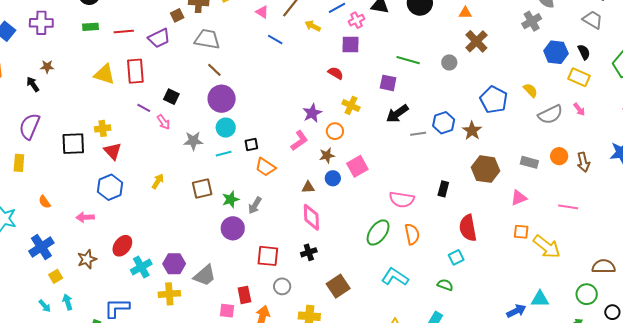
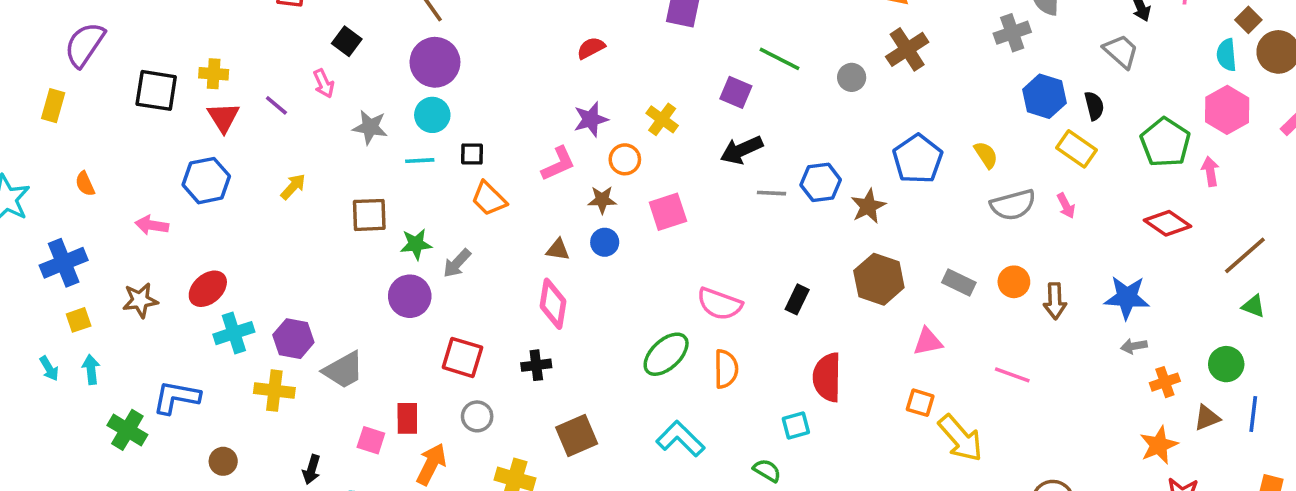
red semicircle: (336, 73) -> (591, 48), moved, turned -70
purple line: (144, 108) -> (276, 105), moved
pink square: (357, 166) -> (668, 212), moved

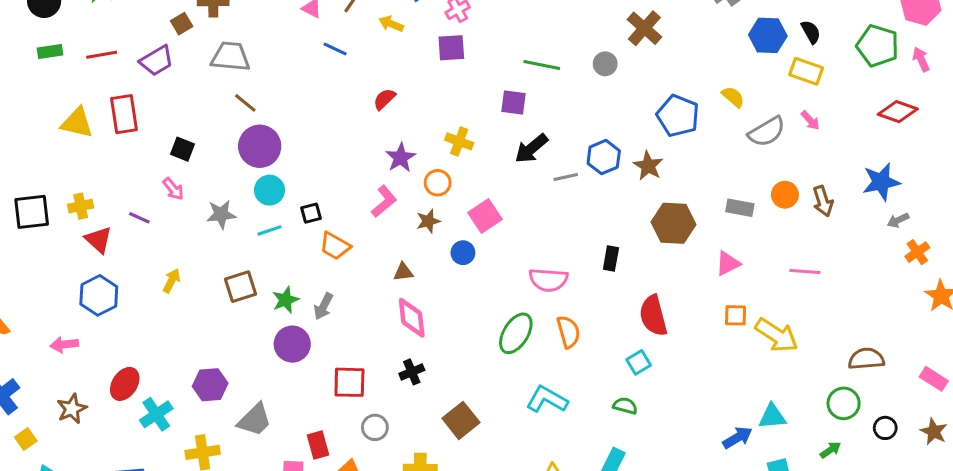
black square: (156, 90) -> (32, 212), moved
blue circle: (605, 242) -> (463, 253), moved
purple hexagon: (293, 339) -> (210, 385), moved
orange cross: (1165, 382) -> (917, 252), moved

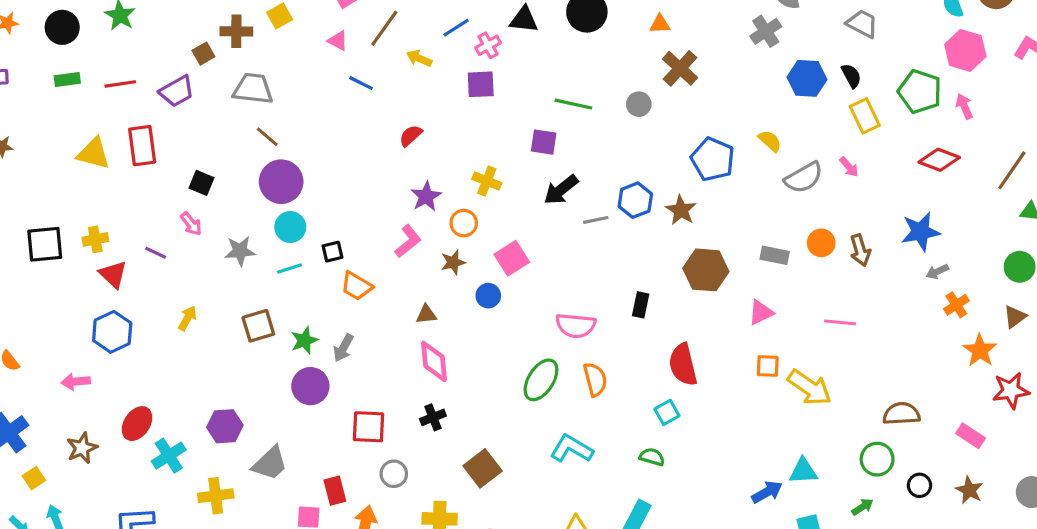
yellow rectangle: (806, 71) -> (865, 116), moved, turned 44

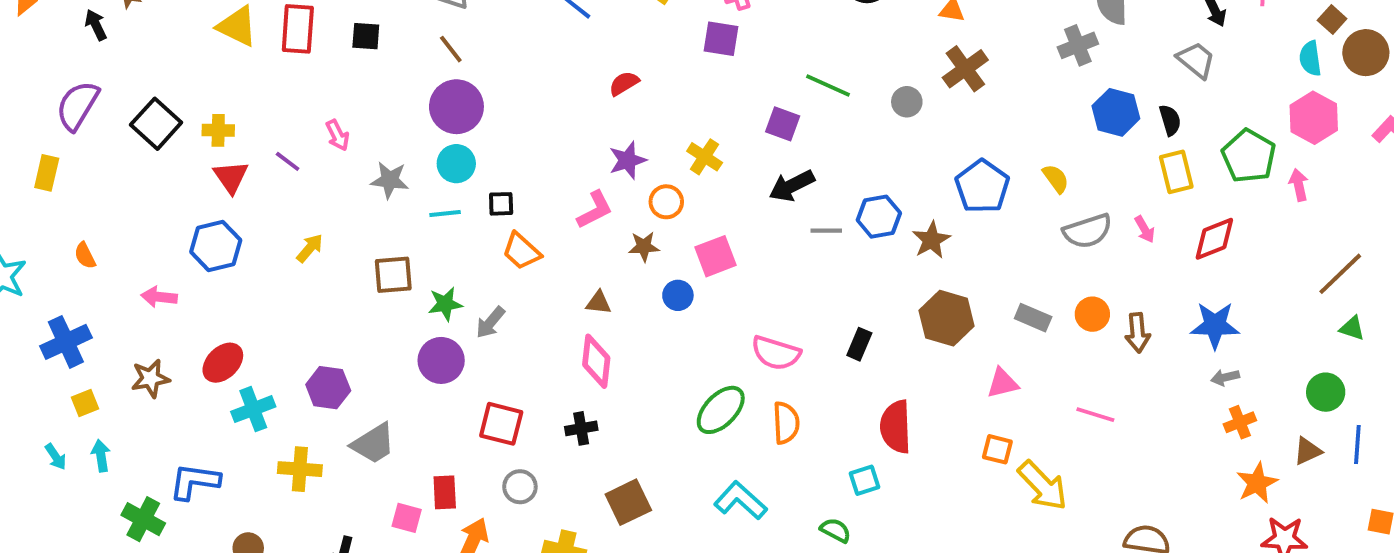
red diamond: (939, 160) -> (1214, 239), moved, turned -54
black square: (202, 183) -> (366, 36), moved, turned -30
black square: (45, 244) -> (156, 124), turned 36

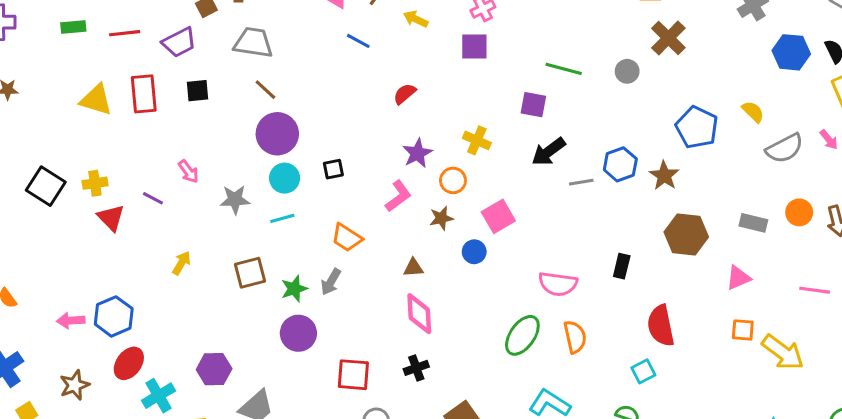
black square: (501, 204) -> (333, 169), moved
blue hexagon: (216, 246) -> (114, 316), moved
gray arrow: (490, 322) -> (331, 282), moved

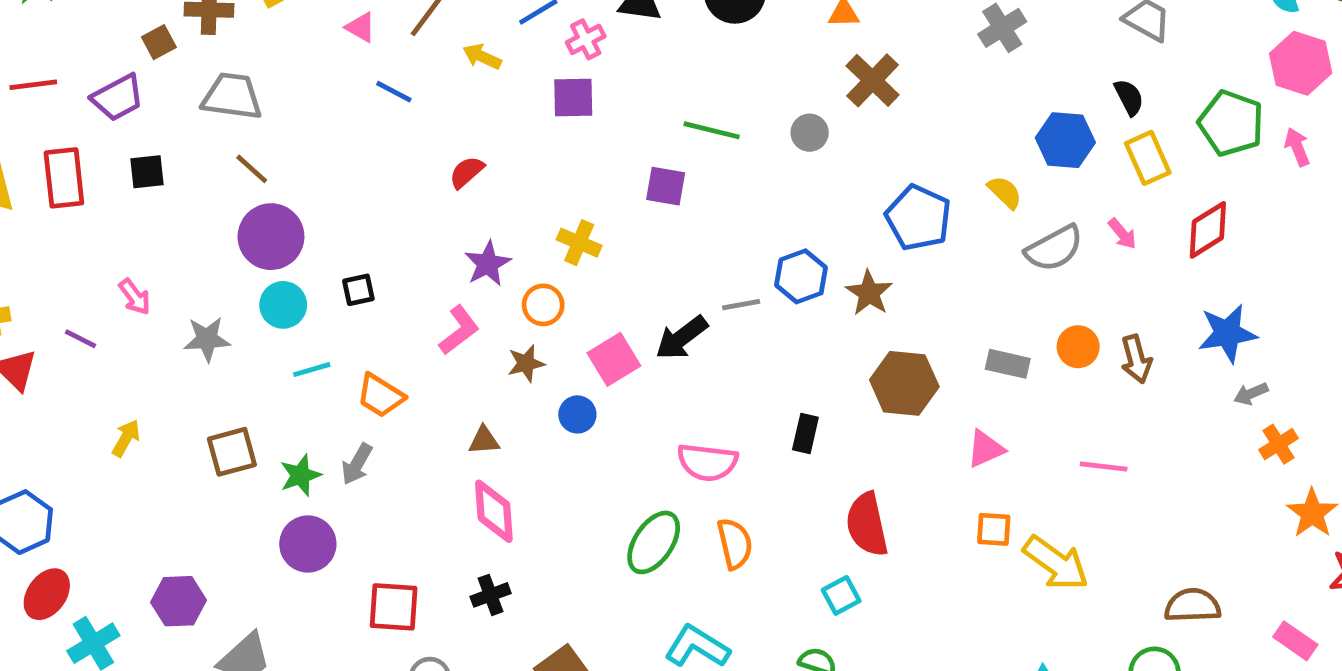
blue hexagon: (791, 52) -> (1065, 140), moved
black arrow: (549, 152) -> (682, 338), moved
cyan line: (282, 218) -> (312, 370), moved

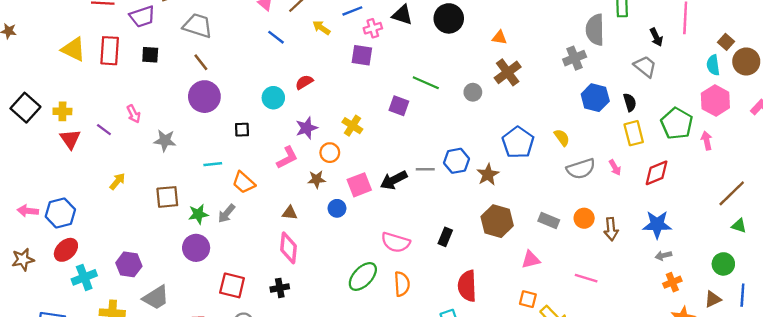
blue hexagon: (1065, 140) -> (595, 98), moved
cyan circle: (283, 305) -> (273, 98), moved

